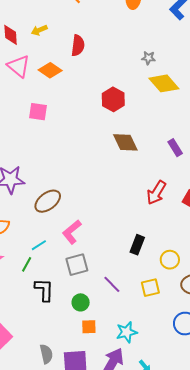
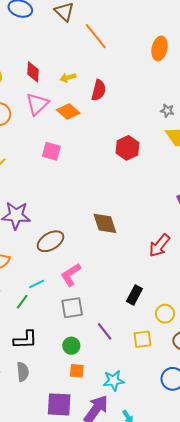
yellow arrow: (39, 30) -> (68, 78), moved
pink triangle: (19, 66) -> (37, 104), turned 30
brown diamond: (125, 142) -> (105, 223), moved
black L-shape: (44, 290) -> (25, 340), moved, turned 80
gray semicircle: (46, 354) -> (23, 372), moved

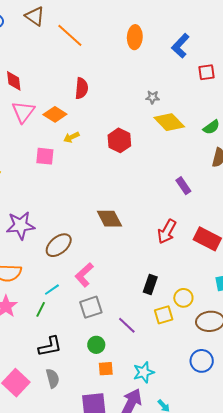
yellow arrow: (68, 78) -> (71, 137), moved
yellow square: (142, 339) -> (164, 315), moved

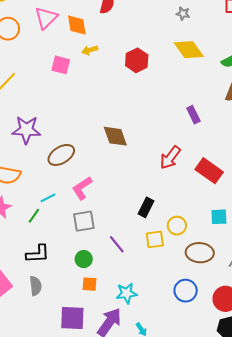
gray star: (153, 97) -> (183, 14), moved
orange diamond: (55, 114) -> (77, 25), turned 40

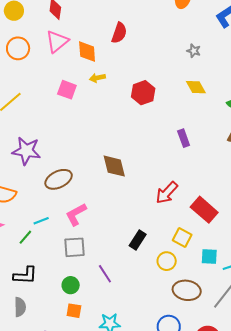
yellow diamond: (189, 50) -> (196, 87), size x0.7
purple rectangle: (193, 115) -> (184, 138), moved
yellow square: (155, 239) -> (182, 238), moved, turned 30

